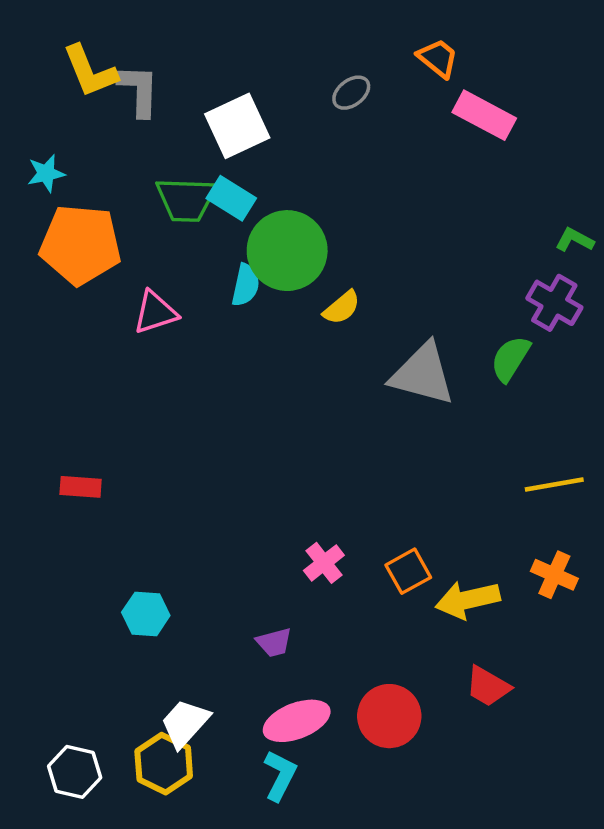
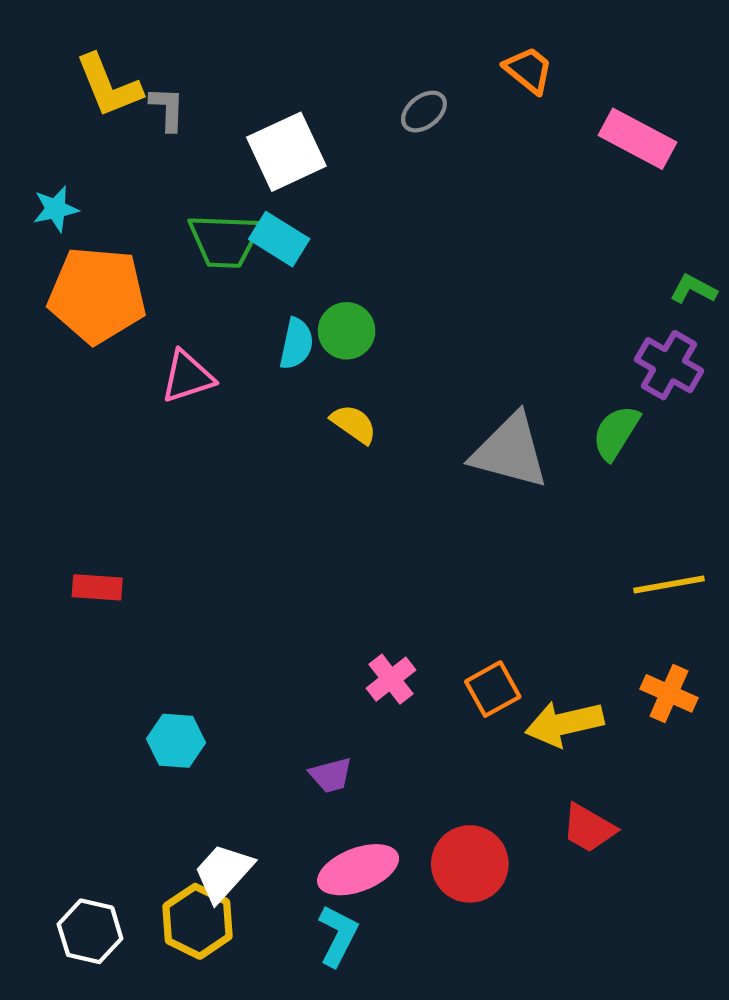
gray L-shape: (139, 90) -> (167, 109), size x0.7
pink rectangle: (484, 115) -> (637, 139), moved
green circle: (287, 251) -> (347, 331), moved, size x0.6
yellow semicircle: (342, 308) -> (354, 424), moved, turned -105

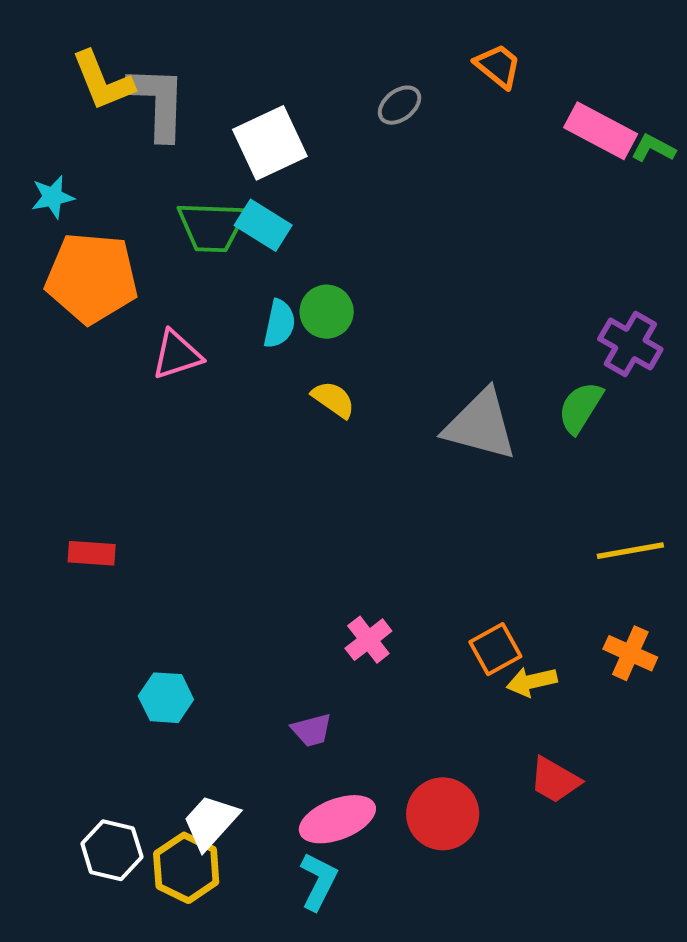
gray L-shape: (167, 109) -> (158, 102), size x1.8
green L-shape: (693, 289) -> (653, 148), moved
orange square: (493, 689) -> (495, 649), moved
yellow arrow: (564, 724) -> (532, 682), size x0.7
white hexagon: (90, 931) -> (112, 850), moved

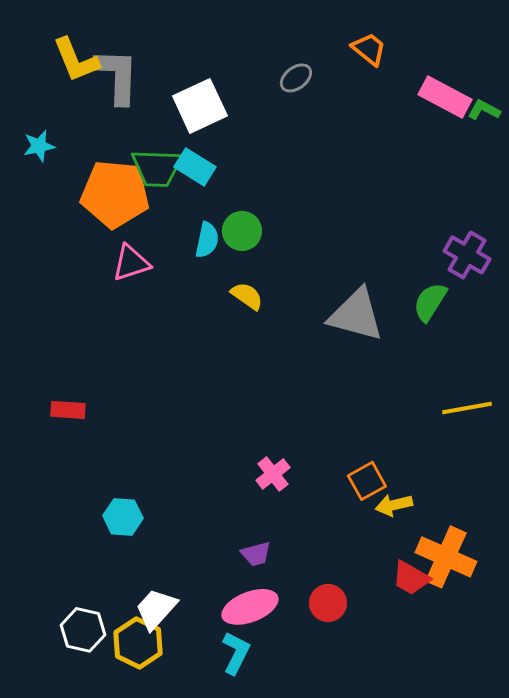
orange pentagon: (92, 278) -> (115, 194), moved
orange cross: (630, 653) -> (446, 557), moved, size x1.5
purple trapezoid: (312, 730) -> (256, 554), moved
red circle: (443, 814) -> (328, 603), size x0.7

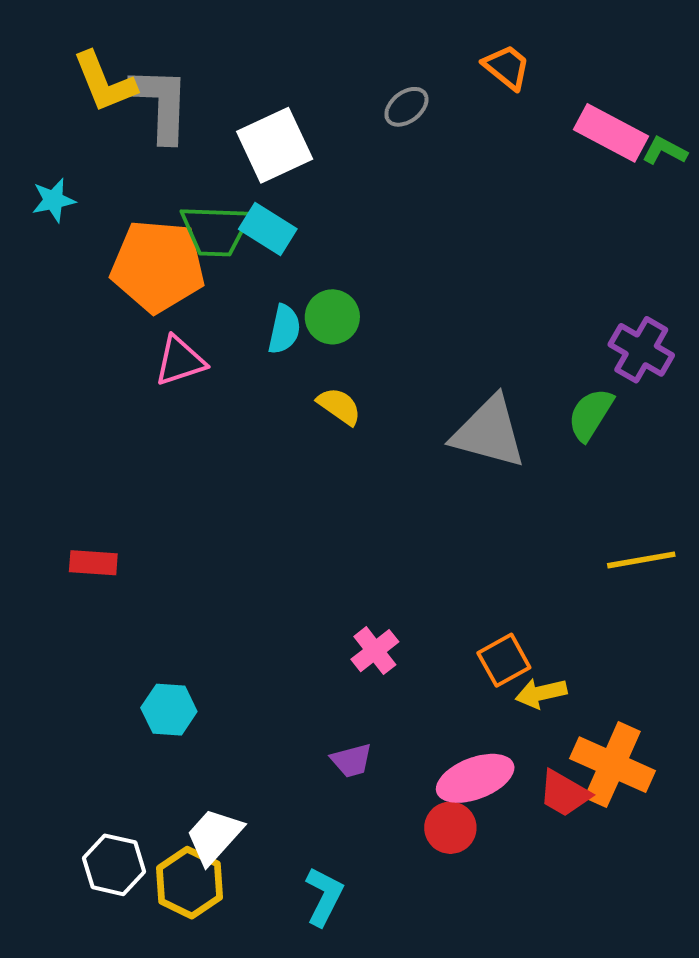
pink ellipse: (250, 607) -> (475, 778), moved

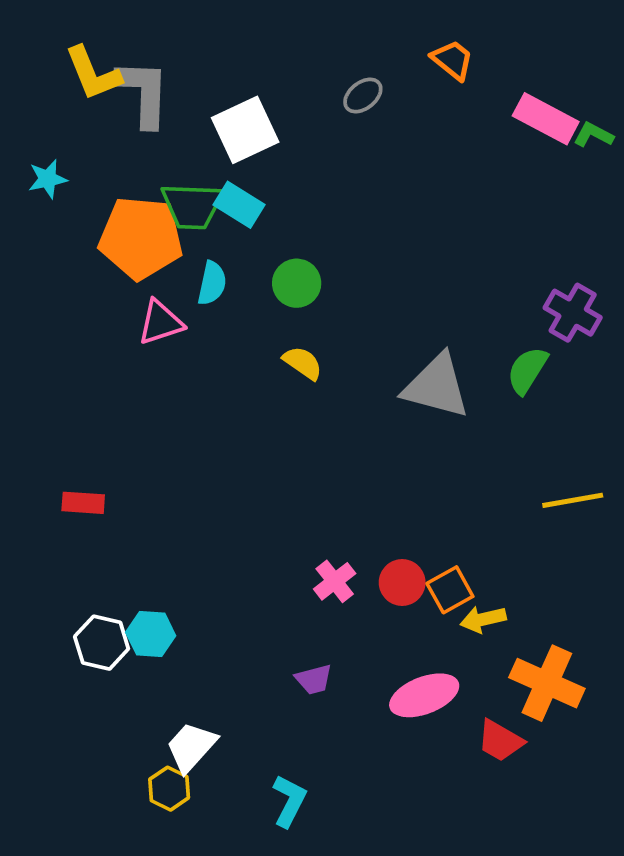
cyan semicircle: (284, 329) -> (212, 283), moved
red trapezoid: (564, 793) -> (500, 741), moved
red circle: (450, 828) -> (402, 583), moved
white hexagon: (114, 865) -> (102, 643), moved
yellow hexagon: (189, 883) -> (169, 789), size x0.7

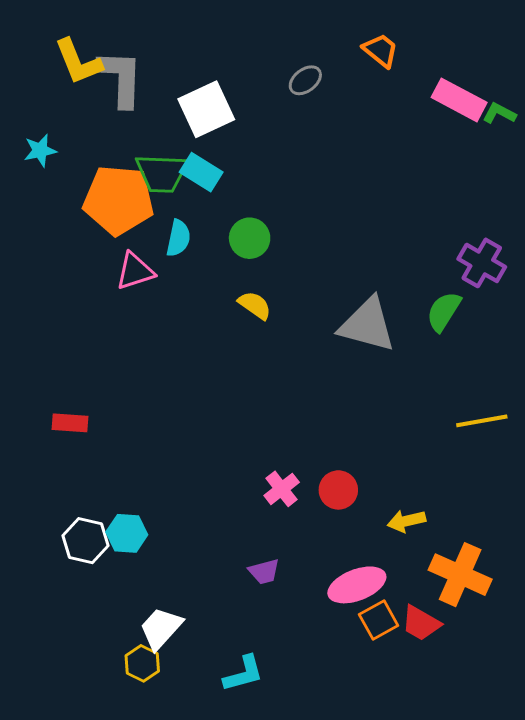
orange square: (450, 590) -> (379, 620), moved
cyan L-shape: (289, 801) -> (243, 674), turned 48

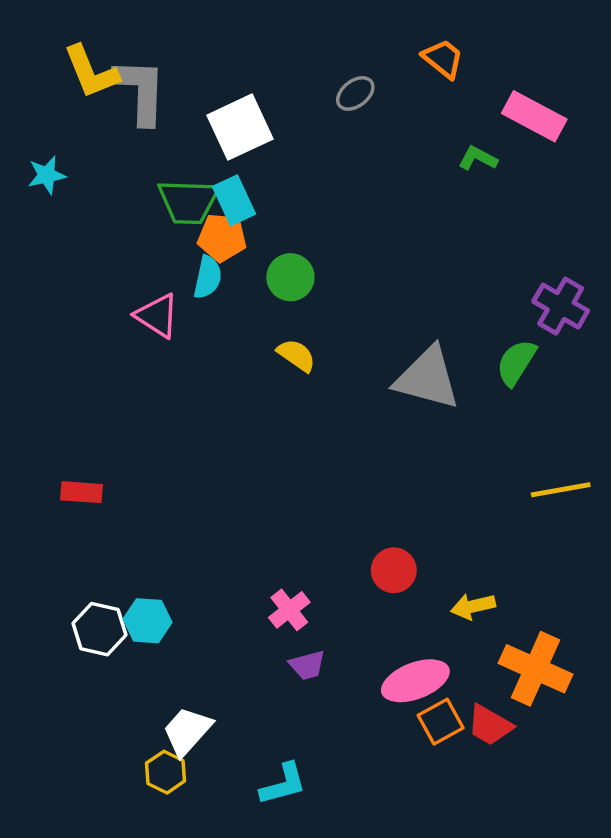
green L-shape: (499, 113) -> (478, 158), moved
cyan rectangle: (201, 172) -> (234, 200), turned 33
orange pentagon: (119, 200) -> (222, 238), moved, size x0.6
pink triangle: (135, 271) -> (157, 316), turned 51
pink cross: (282, 489) -> (289, 610), moved

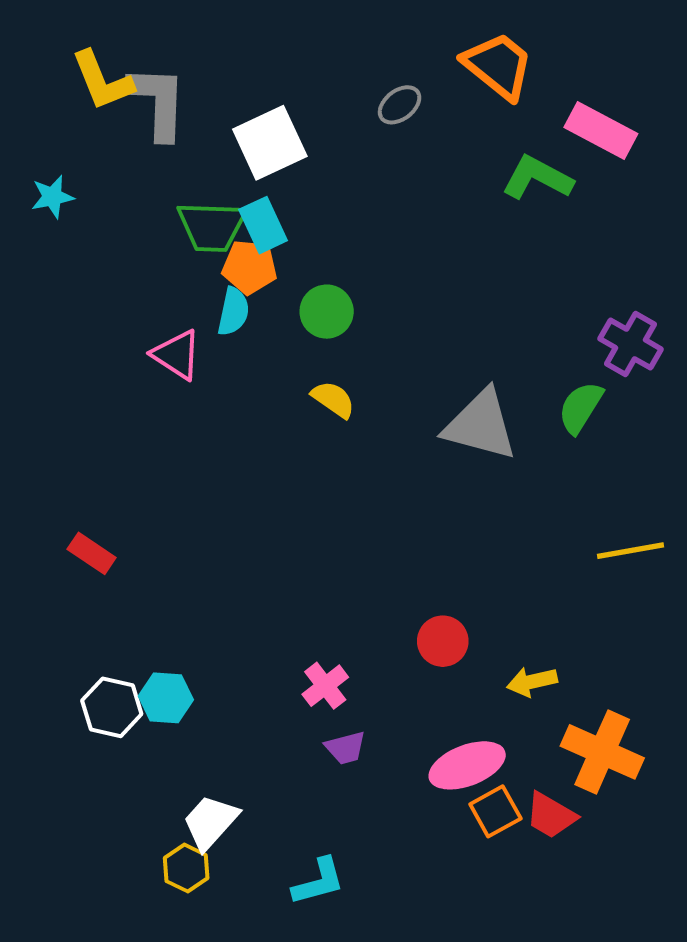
orange trapezoid: (443, 59) -> (498, 66), size x1.5
green L-shape: (478, 158) -> (537, 178), size x1.6
red rectangle: (81, 492) -> (92, 553), turned 30

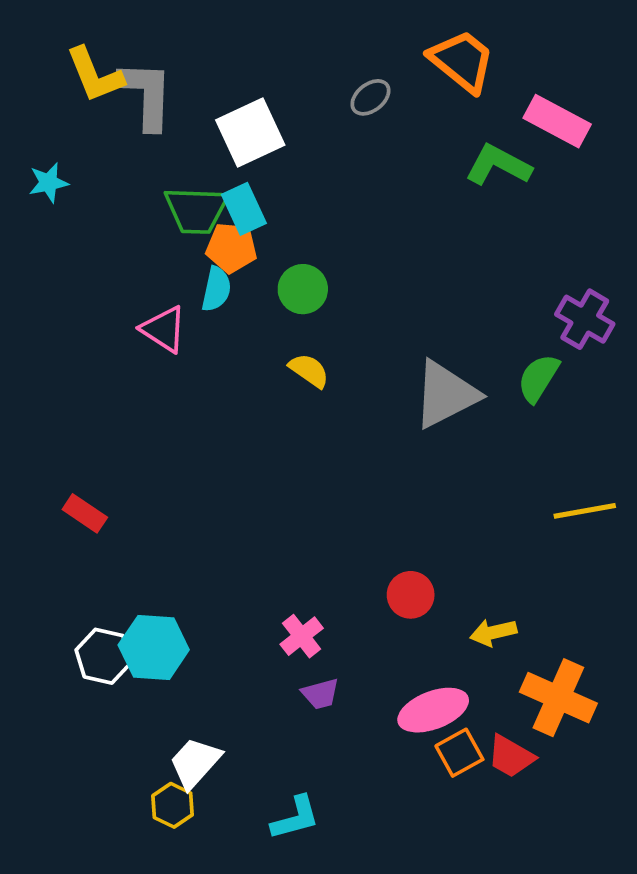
gray triangle: (481, 425) -> (446, 394), turned -42
cyan hexagon: (166, 698) -> (154, 647), size x1.4

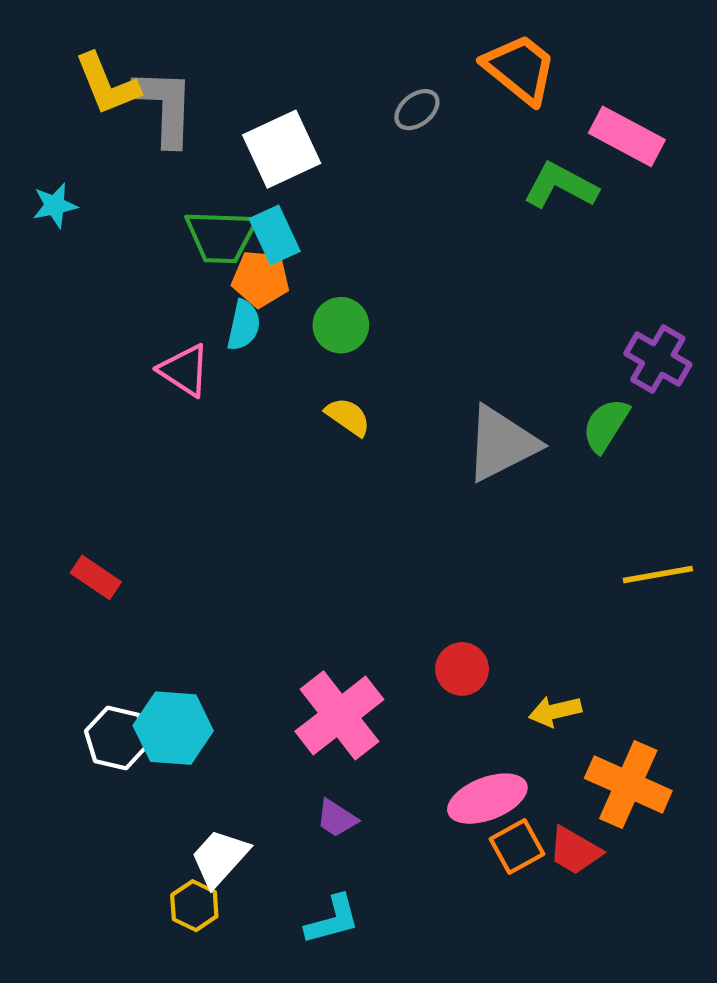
pink cross: (302, 636) -> (339, 715), size x1.8
purple trapezoid: (320, 694) -> (337, 818), moved, turned 48

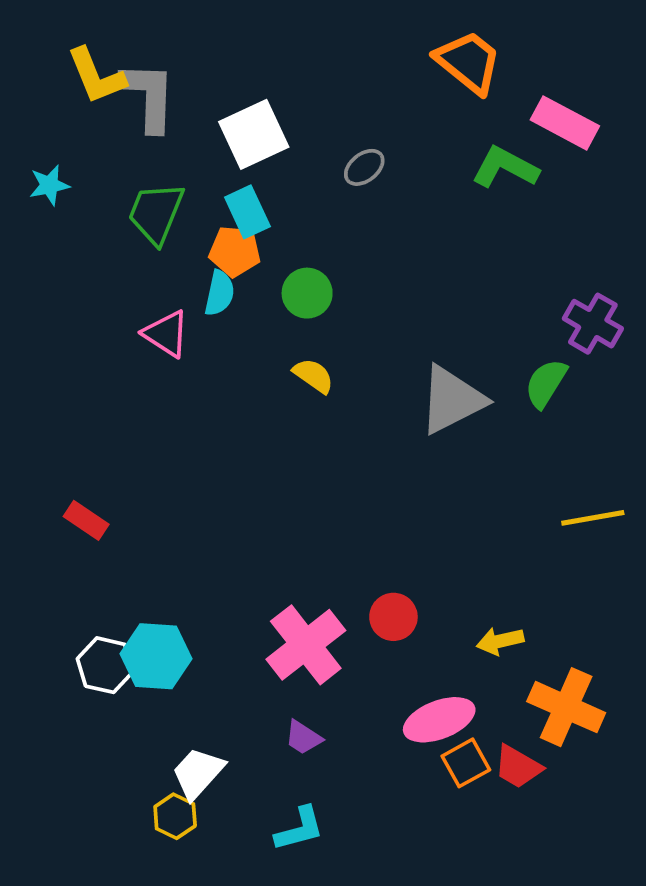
gray ellipse: (417, 110) -> (364, 167), moved
green trapezoid: (221, 236) -> (156, 213), moved, turned 110
red circle: (462, 669) -> (393, 617), moved

